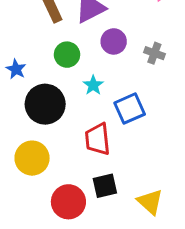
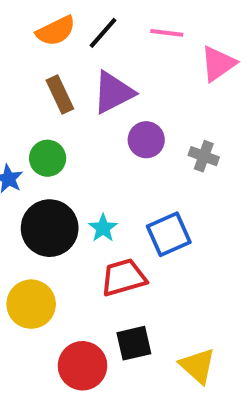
green circle: (67, 55) -> (48, 158), moved
cyan star: (93, 85) -> (103, 228), moved
red trapezoid: (98, 139) -> (124, 277), turned 80

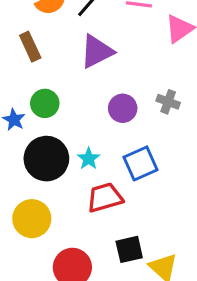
brown rectangle: (60, 95) -> (30, 47), moved
purple circle: (146, 140) -> (123, 108), moved
black square: (134, 343) -> (129, 249), moved

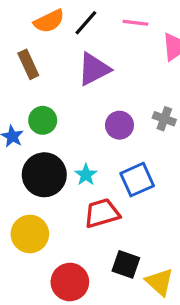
black square: (129, 249) -> (126, 264), turned 32

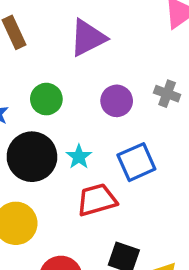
green circle: (43, 120) -> (46, 99), moved

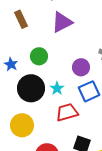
purple circle: (117, 101) -> (81, 67), moved

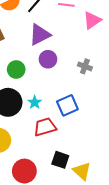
purple circle: (81, 67) -> (48, 59), moved

